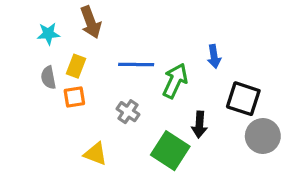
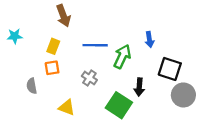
cyan star: (48, 34) -> (15, 36), moved
gray semicircle: (48, 78) -> (32, 86), moved

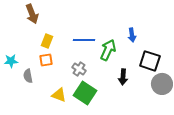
brown arrow: (63, 16) -> (32, 14), moved
cyan star: (15, 36) -> (11, 61), moved
green square: (119, 105) -> (85, 93), moved

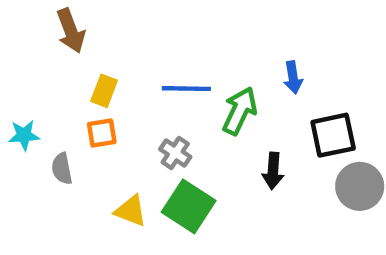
black square: (150, 61) -> (333, 135), turned -30

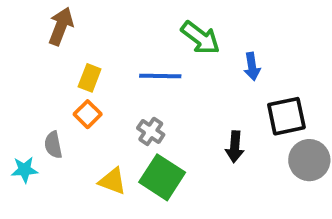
brown arrow: (71, 31) -> (61, 26), turned -138
green arrow: (240, 111) -> (200, 38), moved, turned 102
orange square: (102, 133) -> (88, 114), turned -36
cyan star: (24, 135) -> (25, 170), moved

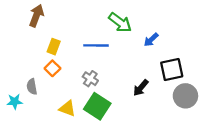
blue arrow: (252, 66) -> (151, 40), turned 56
black arrow: (235, 147) -> (141, 88), turned 36

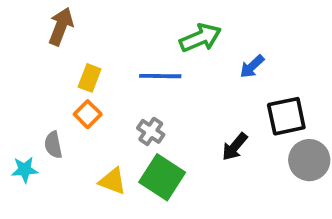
green arrow: (120, 22) -> (200, 38), turned -60

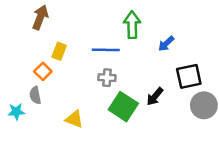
green arrow: (200, 38) -> (132, 25), turned -68
orange square: (88, 114) -> (43, 71), moved
gray cross: (151, 131) -> (107, 78), moved, turned -30
green square: (162, 177) -> (123, 107), moved

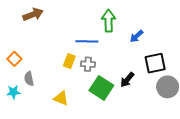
brown arrow: (40, 17) -> (33, 14), turned 48
yellow rectangle: (59, 51) -> (69, 61), moved
orange square: (43, 71) -> (14, 59), moved

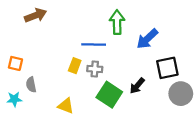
blue arrow: (137, 36) -> (147, 39), size x1.5
orange square: (14, 59) -> (15, 63), turned -32

